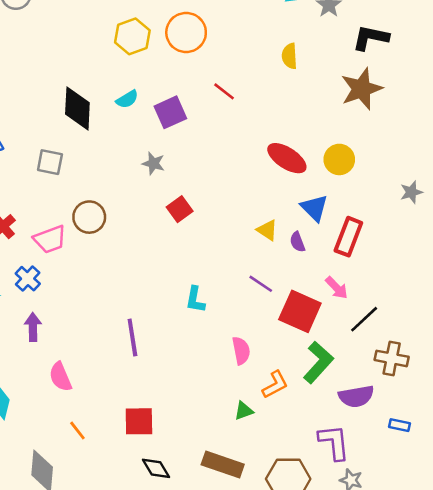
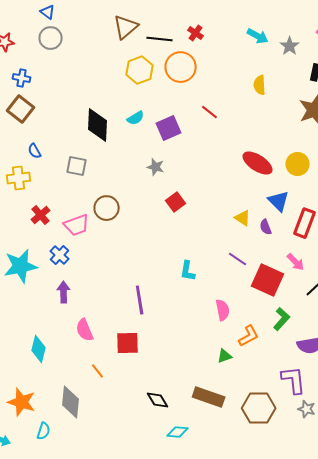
green L-shape: (318, 362) -> (282, 319), size x0.7
red square: (139, 421) -> (128, 343), moved

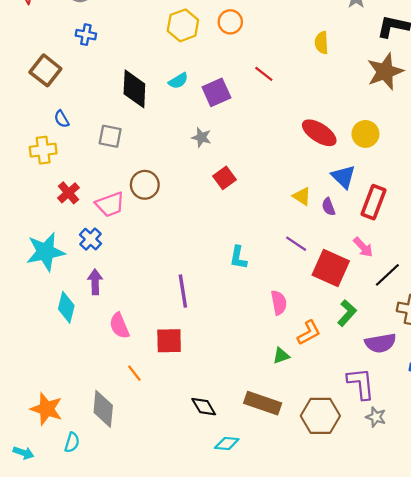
orange circle: (181, 67) -> (230, 22), size x0.7
blue cross: (22, 78) -> (86, 35), moved
cyan diamond: (39, 349) -> (66, 307), moved

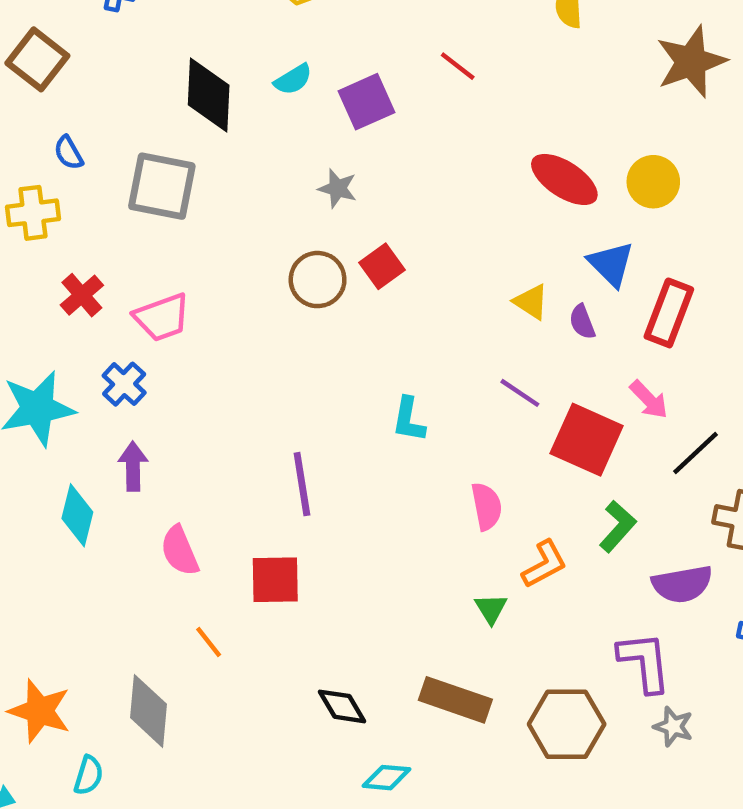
gray square: (110, 136) -> (162, 186), size x1.5
brown circle: (145, 185) -> (318, 280), moved
green triangle: (281, 356) -> (491, 609), turned -42

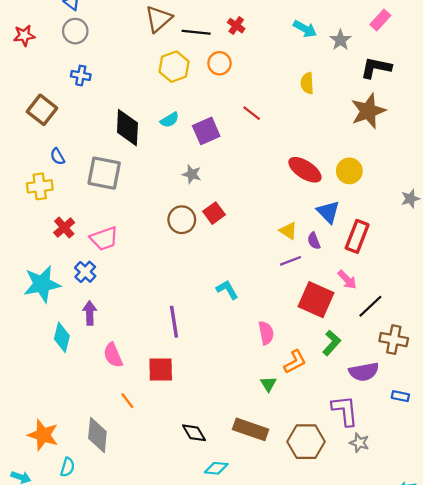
purple line: (520, 393) -> (291, 261), moved, turned -55
cyan L-shape: (409, 420) -> (227, 290), turned 140

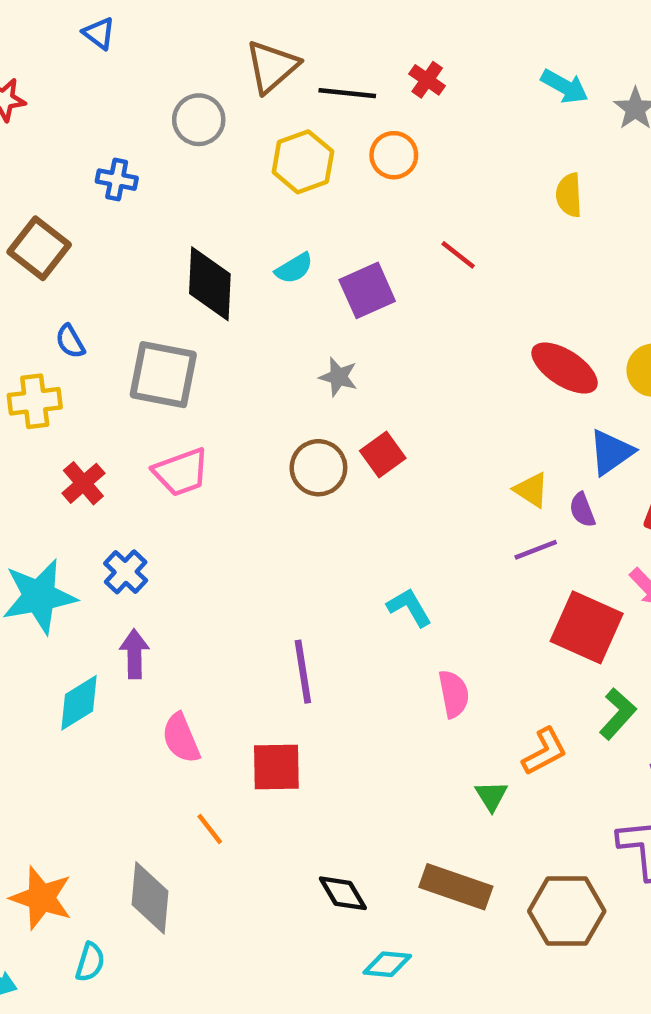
gray circle: (75, 31) -> (199, 120), moved
blue triangle: (328, 212) -> (611, 452), turned 40
pink trapezoid: (104, 239) -> (181, 472), moved
pink semicircle: (266, 333) -> (454, 694), moved
cyan diamond: (62, 337) -> (79, 703), turned 44

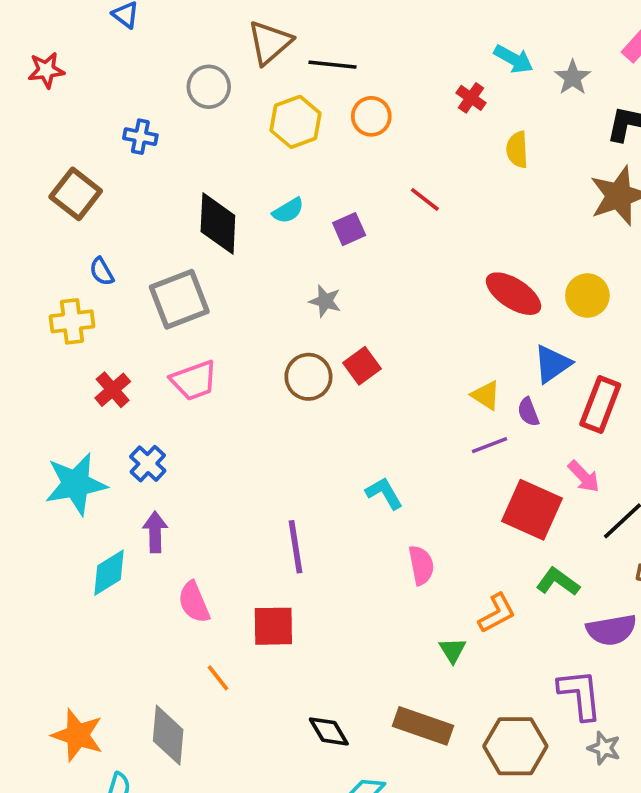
red cross: (427, 80) -> (471, 98), moved
purple square: (367, 290) -> (349, 229), size x0.7
gray square: (163, 375) -> (179, 299), turned -32
green L-shape: (618, 714) -> (558, 582), turned -96

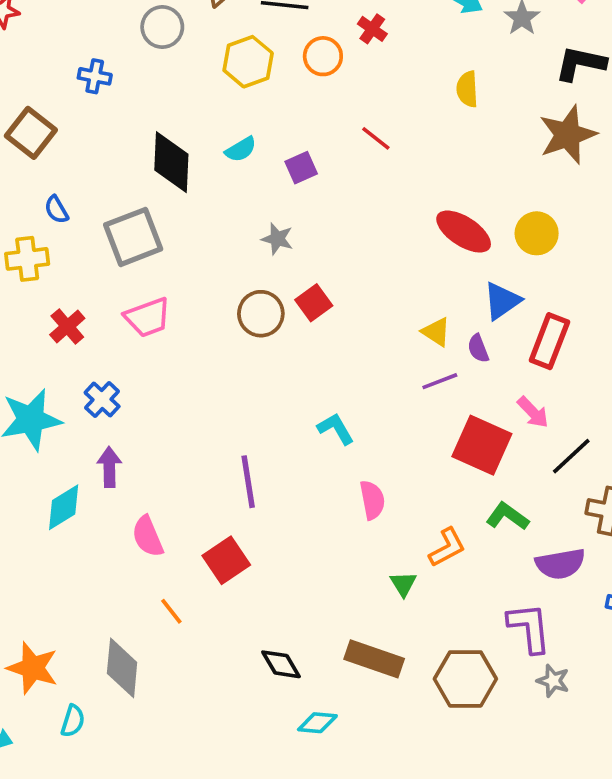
red cross: (471, 98) -> (372, 29), moved
red square: (273, 626) -> (226, 560), turned -33

